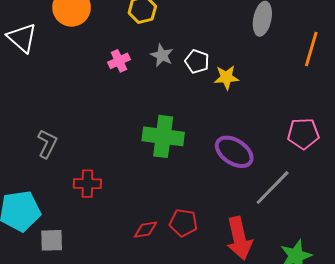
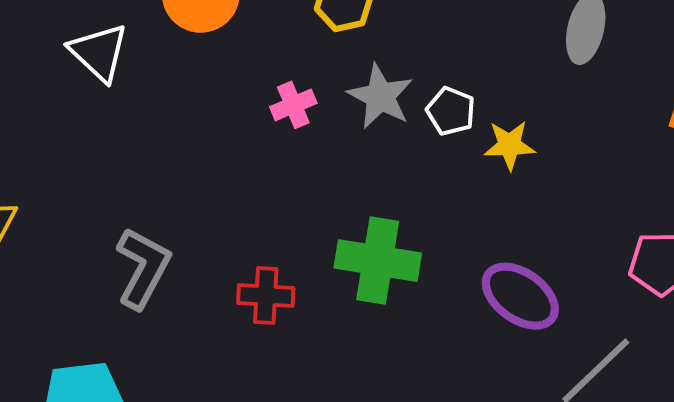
gray star: (162, 55) -> (380, 96), size x1.4
gray L-shape: (47, 144) -> (143, 268), size x1.4
red cross: (87, 184) -> (266, 296), moved

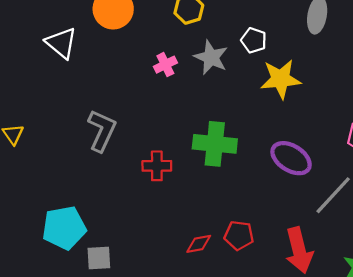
white pentagon: (451, 111) -> (254, 40), moved
yellow star: (509, 145) -> (281, 79), size x1.5
gray L-shape: (143, 268) -> (102, 131), moved

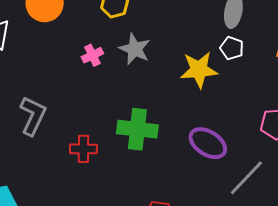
white pentagon: (254, 40) -> (232, 48), moved

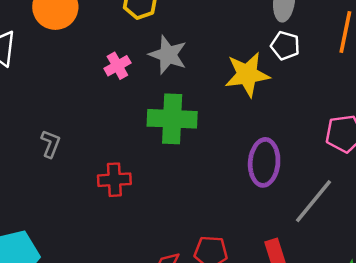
gray L-shape: (33, 116) -> (50, 144), size x0.6
green cross: (137, 129) -> (172, 119), moved
purple ellipse: (208, 143) -> (264, 162), turned 66

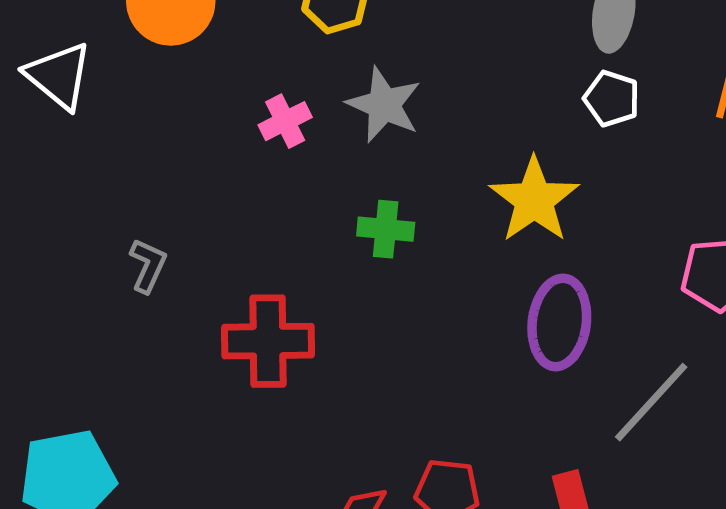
yellow star: (247, 74) -> (534, 200), moved, turned -30
green cross: (172, 119) -> (386, 229), size x0.6
red cross: (114, 180) -> (268, 341), size x1.4

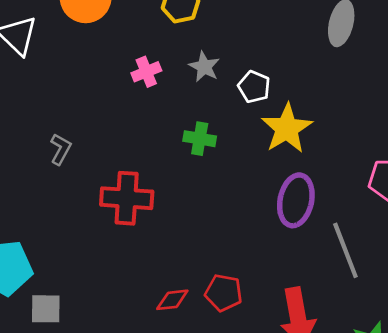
white pentagon: (612, 99) -> (254, 87), moved
gray star: (384, 105) -> (204, 67), size x0.7
gray line: (651, 402) -> (345, 250), turned -68

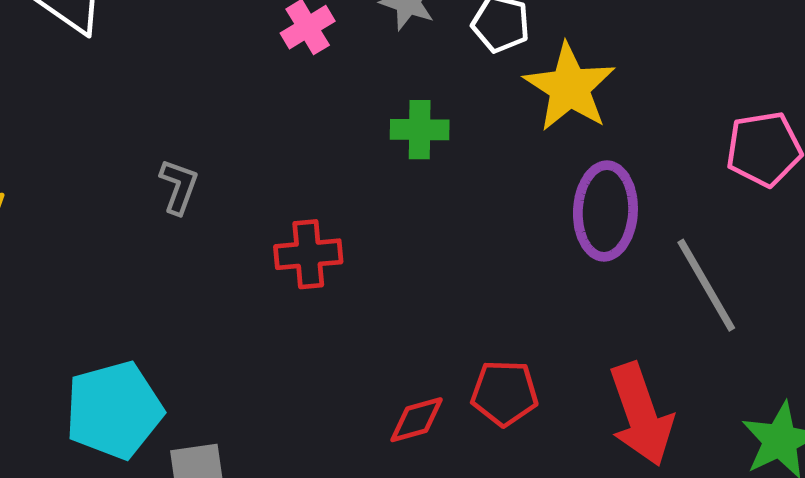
red cross: (127, 198) -> (308, 254), size x0.7

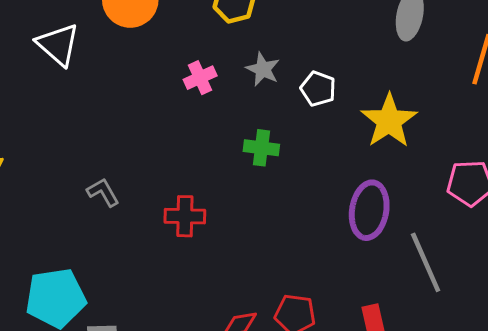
yellow star: (570, 87) -> (389, 121), moved
gray L-shape: (179, 187) -> (103, 192), moved, turned -56

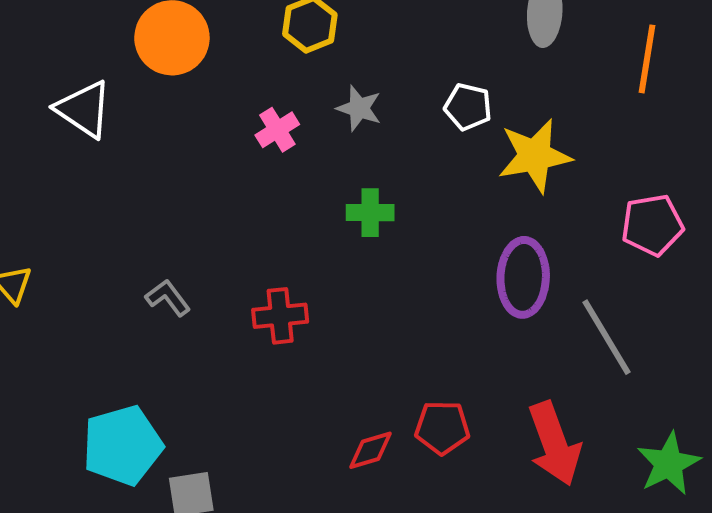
white pentagon: (318, 89) -> (468, 107), moved
yellow star: (389, 121) -> (535, 156), turned 30

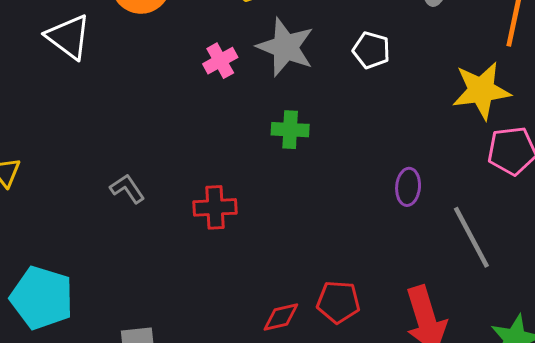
gray star: (359, 108) -> (285, 47), size x1.6
yellow star: (535, 156) -> (481, 90), moved
purple ellipse: (523, 277) -> (408, 187), size x0.6
cyan pentagon: (122, 445) -> (42, 298), moved, turned 30

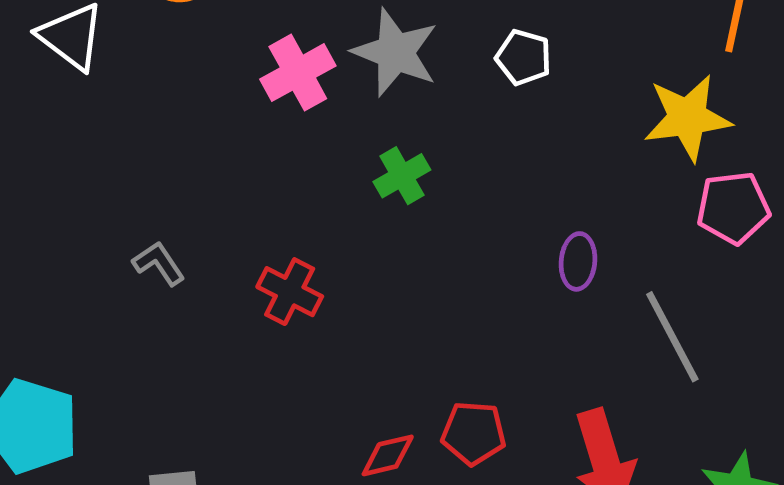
pink cross: (220, 61) -> (298, 73), size x1.4
green cross: (290, 130) -> (402, 176), turned -33
red cross: (215, 207) -> (290, 292), turned 30

